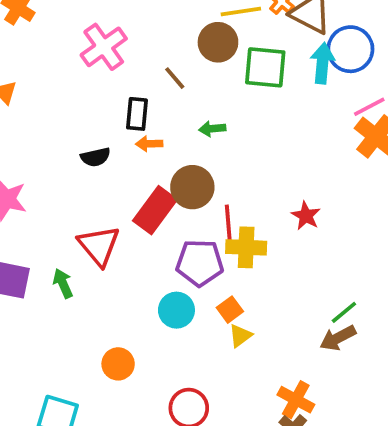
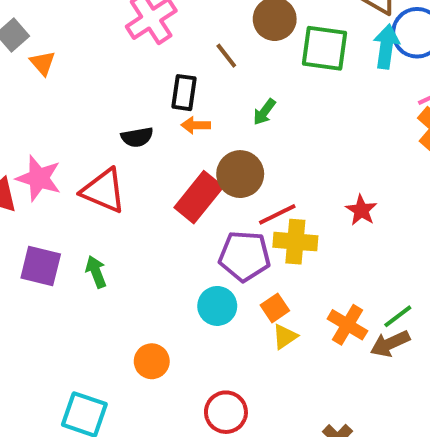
green arrow: (212, 129) -> (264, 112), turned -50
red line: (228, 223) -> (277, 214), turned 66
red triangle: (99, 246) -> (104, 191), moved, turned -30
orange cross: (296, 400) -> (347, 325), moved

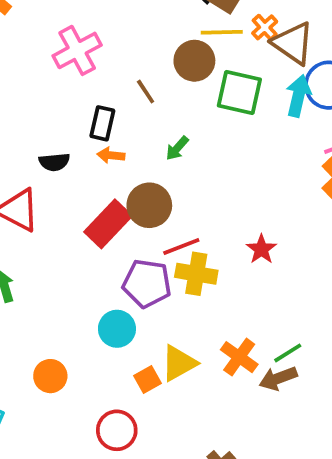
orange square: (275, 308) -> (148, 379), moved
yellow triangle: (285, 336) -> (179, 363), size x1.5

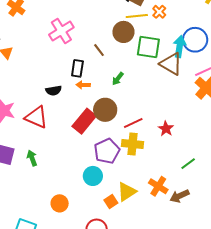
brown triangle: (293, 43) -> (171, 64), moved
red line: (181, 247) -> (133, 123), moved
purple pentagon: (147, 283) -> (107, 151), turned -30
green line: (288, 353) -> (188, 164), moved

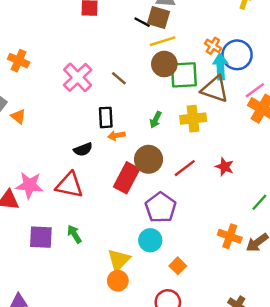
orange cross: (159, 12) -> (213, 46), moved
brown circle: (123, 32) -> (164, 64), moved
brown line: (99, 50) -> (119, 78), moved
yellow cross: (133, 144) -> (193, 119), moved
yellow triangle: (127, 192) -> (119, 260), moved

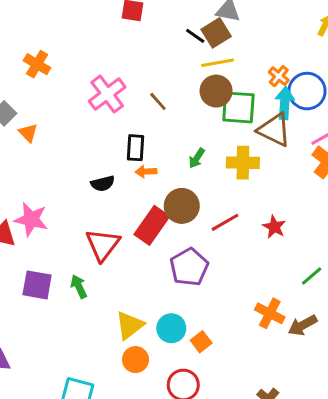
brown square: (158, 18) -> (216, 33), turned 35
red triangle: (69, 185) -> (103, 245), moved, turned 48
cyan circle: (150, 240) -> (171, 328), moved
orange circle: (118, 281) -> (136, 360), moved

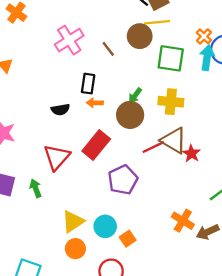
brown circle: (216, 91) -> (140, 36), moved
brown triangle: (274, 130) -> (174, 140), moved
brown circle: (182, 206) -> (130, 115), moved

